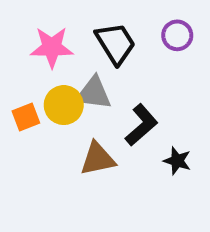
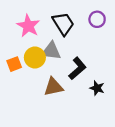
pink star: (52, 47) -> (28, 26), turned 30

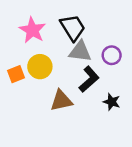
purple circle: (97, 19) -> (112, 55), moved
gray triangle: (51, 51) -> (80, 51), moved

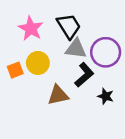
purple circle: (112, 55) -> (106, 52), size x1.6

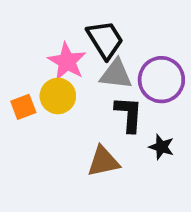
pink star: (31, 29) -> (67, 61), moved
black L-shape: (84, 75) -> (129, 114), turned -45
brown triangle: (58, 95) -> (103, 161), moved

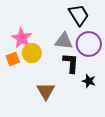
black trapezoid: (105, 40) -> (79, 15), moved
pink star: (67, 61) -> (22, 38), moved
brown triangle: (103, 161) -> (46, 91), moved, turned -48

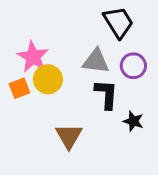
purple circle: (89, 44) -> (133, 66), size x0.7

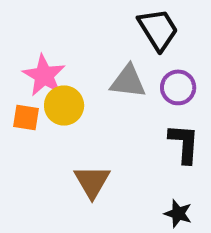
orange square: (19, 88) -> (26, 118), turned 30
black L-shape: (106, 94) -> (184, 144), moved
black star: (133, 121) -> (178, 214), moved

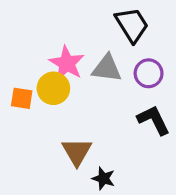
pink star: (44, 75) -> (67, 63), moved
black L-shape: (184, 144) -> (154, 120), turned -30
black star: (178, 214) -> (103, 178), moved

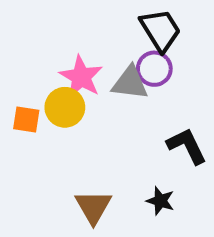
purple circle: (149, 73) -> (154, 69), moved
brown triangle: (77, 152) -> (93, 207), moved
black star: (103, 178) -> (160, 201), moved

